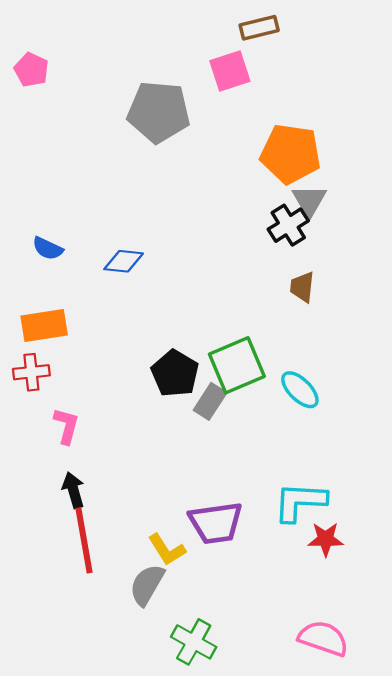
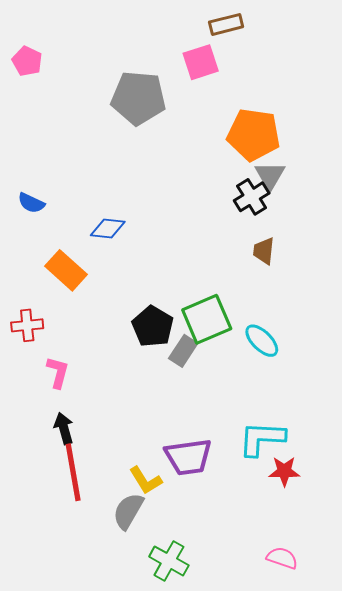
blue semicircle: (48, 248) -> (31, 203), moved
orange rectangle: (44, 325) -> (66, 270), moved, turned 51
pink semicircle: (323, 638) -> (282, 558), size x0.7

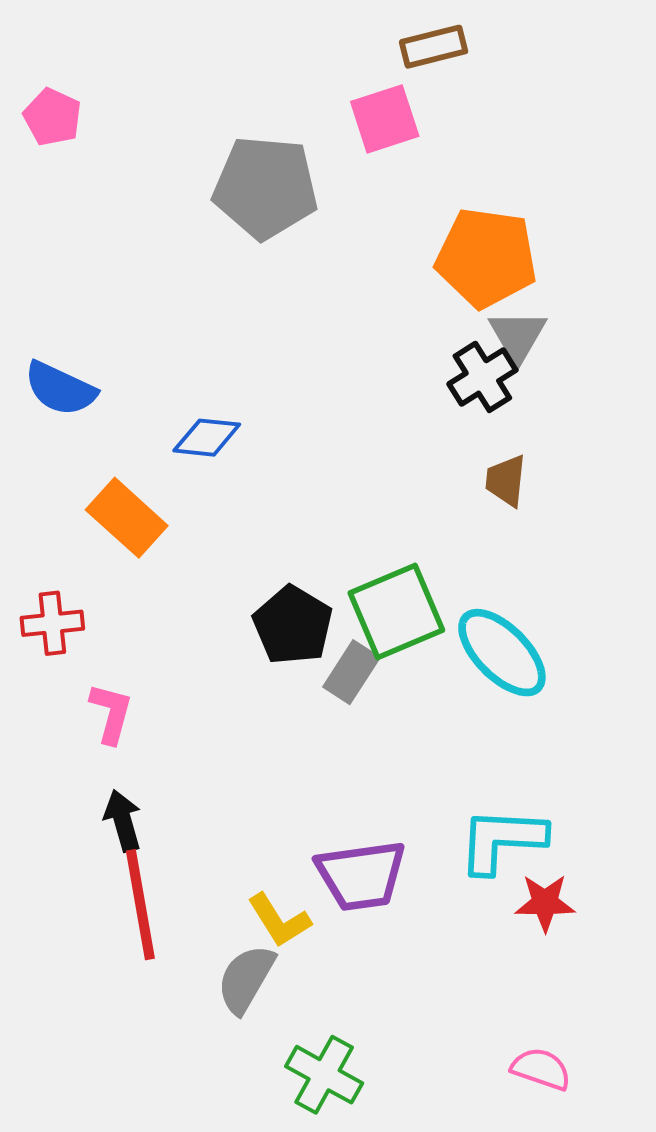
blue semicircle: (31, 203) -> (60, 389), size x1.4
cyan ellipse: (262, 341) -> (502, 653), size x1.4

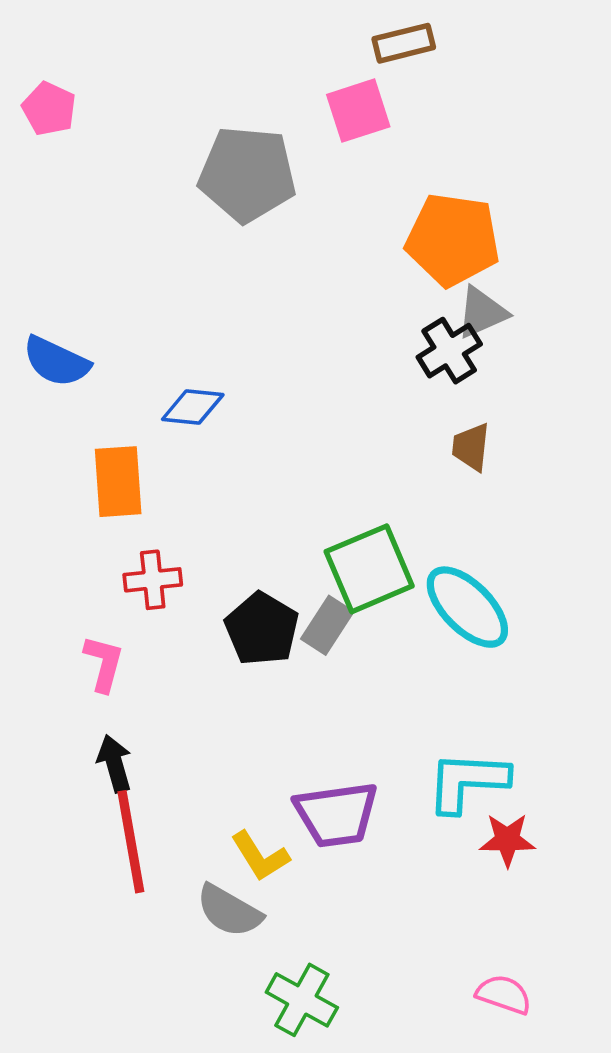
gray triangle: (518, 336) -> (482, 312), turned 36
orange rectangle: (127, 518) -> (118, 482), turned 44
red cross: (52, 623) -> (153, 580), moved
black pentagon: (293, 625) -> (262, 629), moved
gray semicircle: (246, 979) -> (229, 911), turned -90

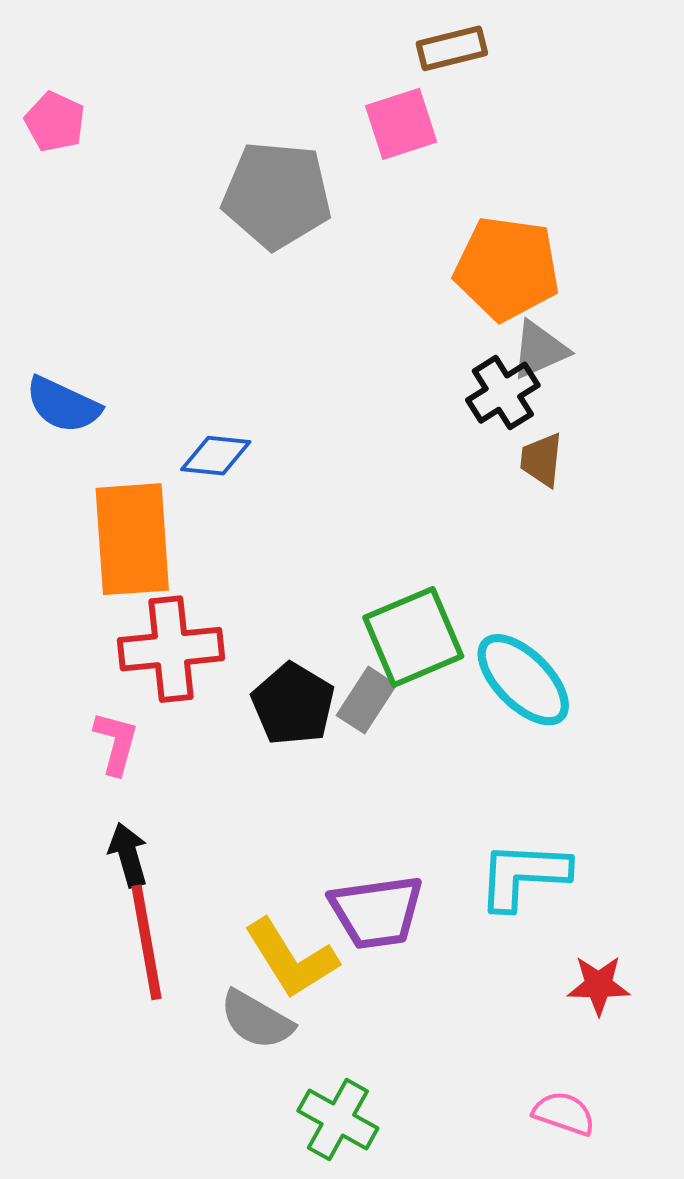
brown trapezoid: (471, 447) -> (542, 460), moved
orange rectangle: (118, 482) -> (132, 539), size x1.4
red cross: (153, 580) -> (171, 649), size x1.6
red star: (507, 840) -> (599, 985), moved
yellow L-shape: (260, 856) -> (291, 959), size x1.4

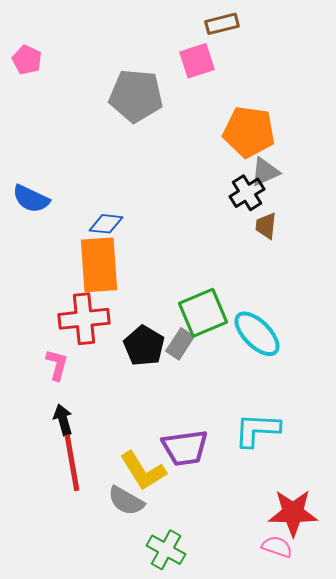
orange rectangle: (132, 539) -> (99, 265), moved
red star: (599, 985) -> (293, 513), moved, size x1.6

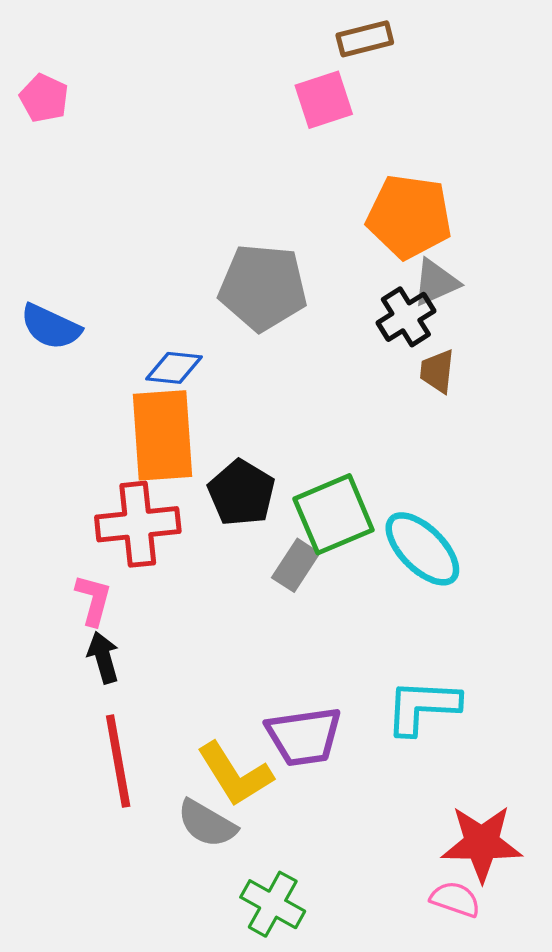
gray pentagon: (136, 96) -> (263, 287), moved
black pentagon: (144, 346) -> (241, 493), moved
black arrow: (63, 420) -> (103, 657), moved

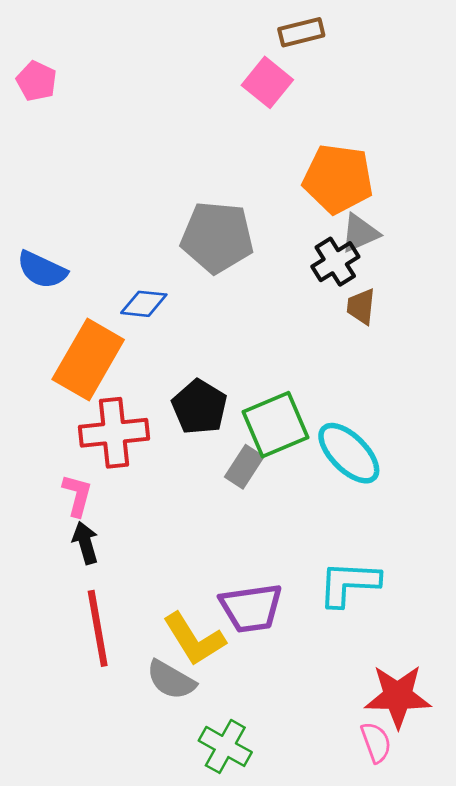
pink square: (324, 100) -> (267, 82), turned -33
orange rectangle: (162, 435) -> (88, 359), moved, turned 34
pink semicircle: (455, 899) -> (376, 742), turned 51

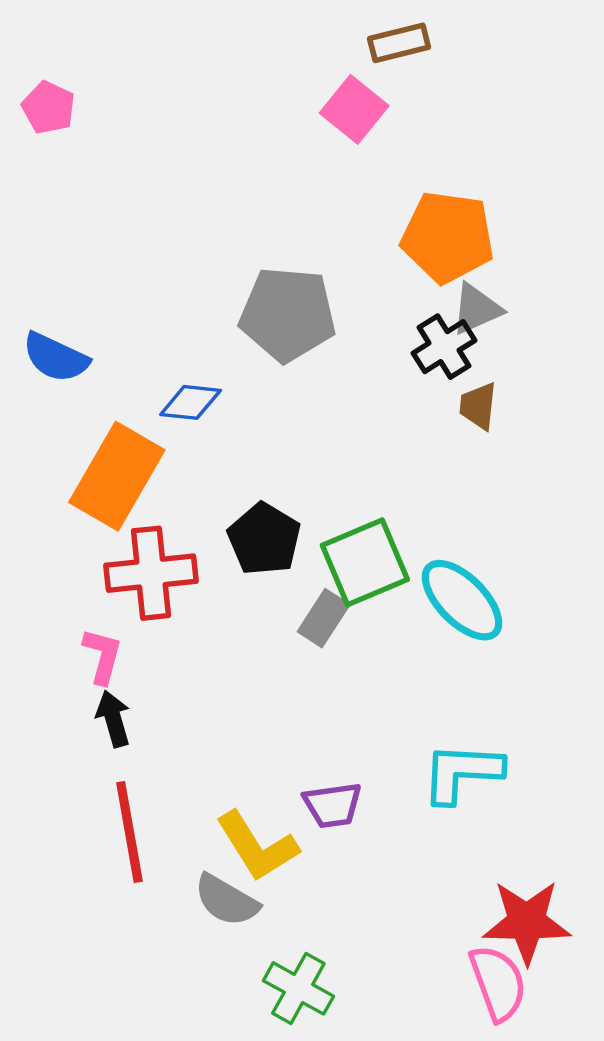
purple trapezoid: (251, 608) -> (333, 805), size x0.7
pink semicircle: (376, 742) -> (498, 983), size x1.4

